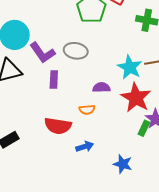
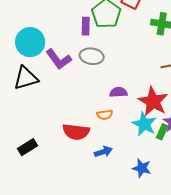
cyan star: (130, 67) -> (144, 124), moved
purple rectangle: (54, 79) -> (86, 26), moved

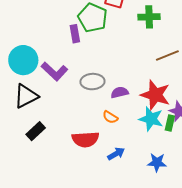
gray ellipse: (92, 56) -> (92, 82), moved
orange semicircle: (105, 115) -> (110, 117), turned 49
black rectangle: (27, 147) -> (36, 131), moved

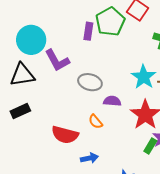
cyan star: (151, 119) -> (144, 77), moved

